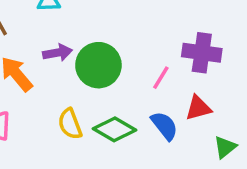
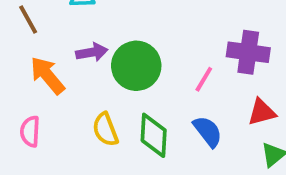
red triangle: (198, 108) -> (262, 112), moved
green diamond: (115, 129) -> (154, 135), turned 63

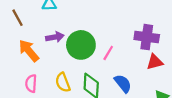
pink line: (204, 79) -> (108, 53), moved
red triangle: (262, 112) -> (155, 62), moved
pink semicircle: (30, 131) -> (31, 84), moved

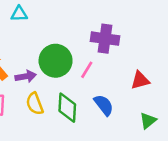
purple arrow: (55, 37) -> (26, 76), moved
purple cross: (147, 37) -> (105, 39), moved

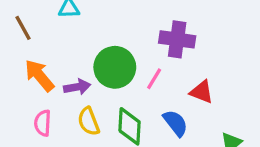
red triangle: (140, 80) -> (202, 92), moved, turned 36

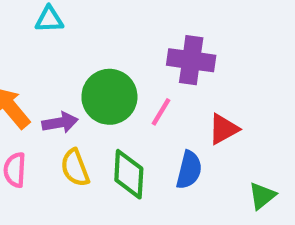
red triangle: (202, 92) -> (223, 129), turned -50
blue semicircle: (175, 123) -> (189, 170), turned 52

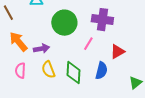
green circle: (109, 97) -> (64, 23), moved

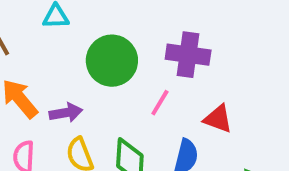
red triangle: (117, 52) -> (218, 119), turned 49

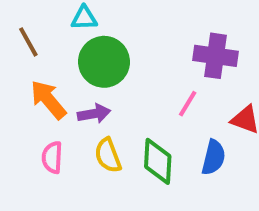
green circle: (112, 61) -> (104, 62), moved

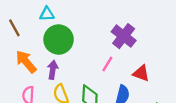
purple cross: (215, 56) -> (124, 36), turned 30
purple arrow: (94, 114) -> (53, 70), turned -72

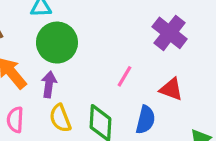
purple cross: (124, 36) -> (170, 33), moved

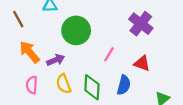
green circle: (57, 43) -> (76, 30), moved
purple arrow: (49, 84) -> (56, 60), turned 60

